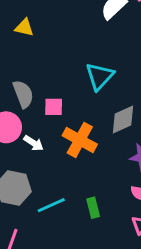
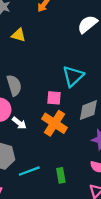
pink square: (54, 107) -> (54, 98), moved

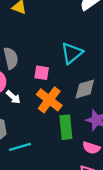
pink square: (54, 98) -> (42, 73), moved
green rectangle: (61, 175) -> (66, 127), moved, size x1.5

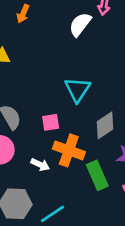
white arrow: (13, 97) -> (40, 165), moved

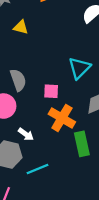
white arrow: (40, 165) -> (26, 134), moved

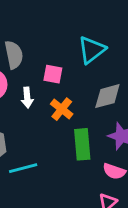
orange cross: (62, 118) -> (62, 109), size x0.7
white arrow: (26, 134) -> (27, 98), moved, turned 42

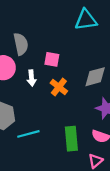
cyan triangle: (92, 50) -> (86, 20), moved, turned 30
green rectangle: (82, 144) -> (71, 139), moved

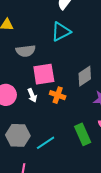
gray semicircle: (21, 44) -> (26, 51), moved, turned 114
pink square: (52, 59) -> (44, 74), size x1.6

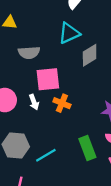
gray diamond: (85, 76) -> (90, 55), moved

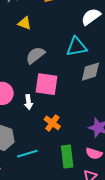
gray semicircle: (29, 53) -> (35, 55), turned 132
orange cross: (62, 103) -> (52, 123), moved

